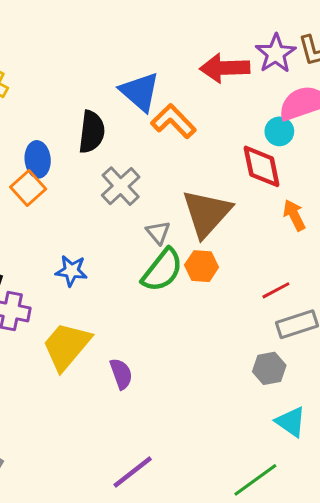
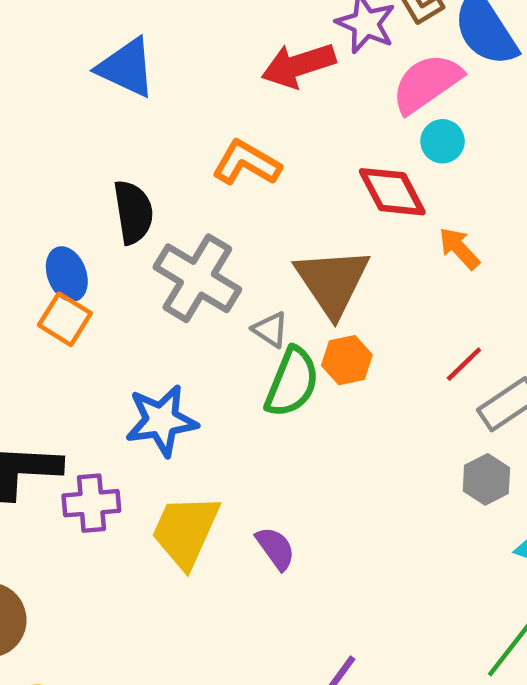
blue triangle: (140, 92) -> (126, 68), moved
cyan circle: (279, 131) -> (442, 141), moved
gray cross: (121, 186) -> (197, 278), size x1.4
blue star: (71, 271) -> (161, 421), size x1.5

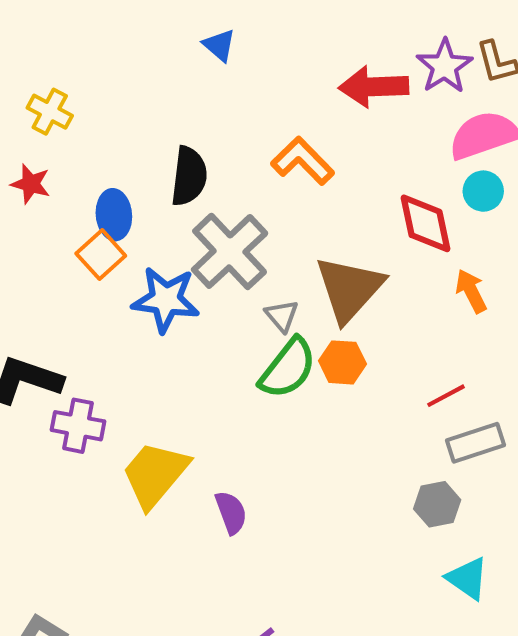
blue triangle: (126, 68) -> (219, 45), size x0.6
blue star: (161, 421) -> (166, 300), moved

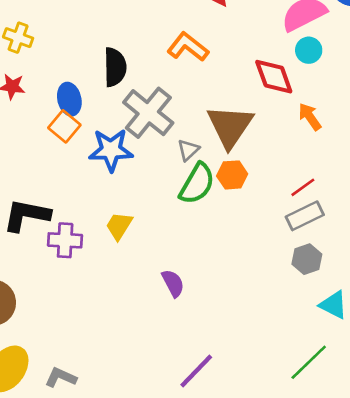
gray triangle: (282, 316) -> (188, 150), turned 35
gray rectangle: (476, 443) -> (305, 216), moved
yellow trapezoid: (155, 474) -> (119, 226), moved, size x0.6

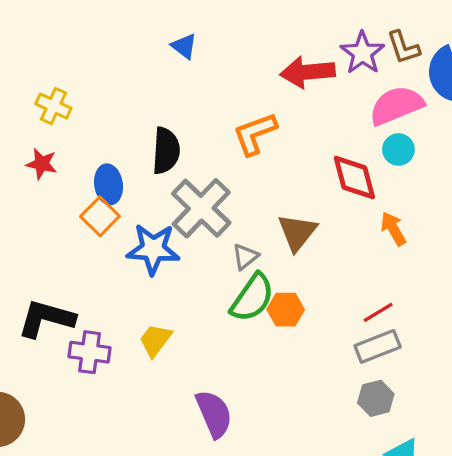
orange L-shape: (188, 47) -> (255, 134), turned -63
brown triangle: (230, 126) -> (297, 232), size x0.7
orange hexagon: (232, 175) -> (286, 310), moved
purple semicircle: (173, 283) -> (214, 414), size x1.4

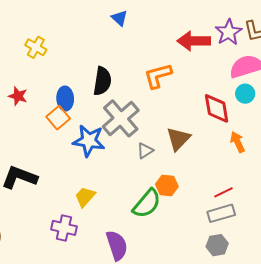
red star: (42, 164) -> (18, 96), moved
green semicircle: (252, 298) -> (147, 204), moved
purple cross: (90, 352) -> (64, 228), moved

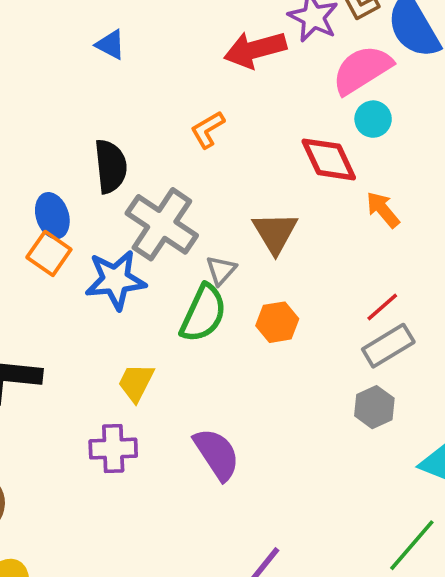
orange L-shape: (158, 76) -> (208, 130), size x0.7
green semicircle: (147, 204) -> (203, 313), moved
gray hexagon: (217, 245) -> (374, 407), moved

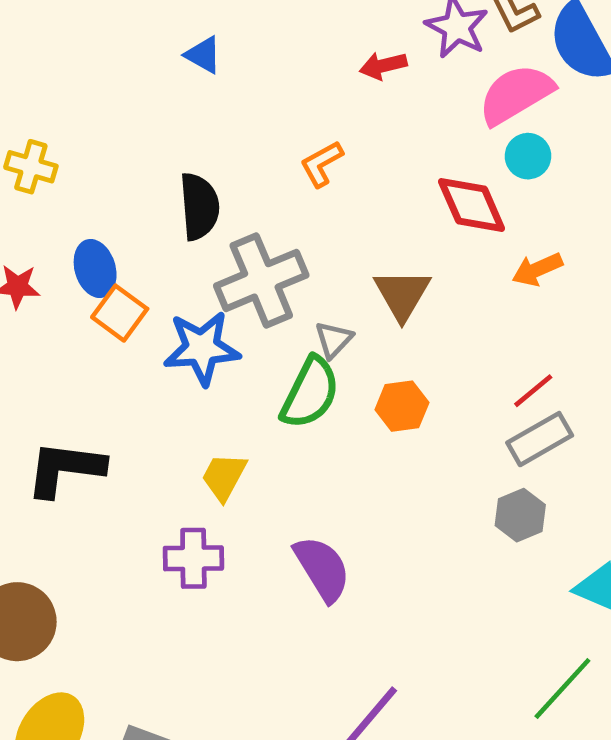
red arrow: (255, 50) -> (383, 66), size x0.6
orange arrow: (383, 210) -> (537, 269), turned -75
blue ellipse: (52, 216) -> (95, 269), moved
gray cross: (162, 224) -> (261, 280), turned 32

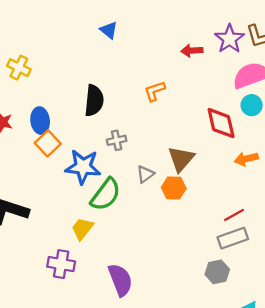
gray cross: (261, 280) -> (117, 140), size x0.5
green semicircle: (310, 393) -> (106, 194), moved
orange hexagon: (402, 406) -> (174, 188), moved

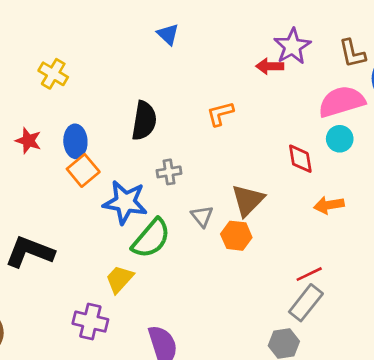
purple star: (229, 39) -> (292, 46), moved
red diamond: (221, 123) -> (300, 159), size x0.7
gray triangle: (145, 174) -> (202, 216), turned -36
gray rectangle: (233, 238) -> (306, 303), turned -36

